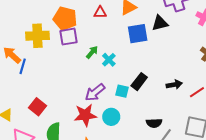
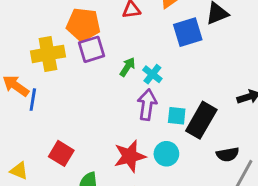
black rectangle: (139, 82) -> (201, 120), moved, size x1.4
purple arrow: (95, 92) -> (147, 105), moved, turned 145

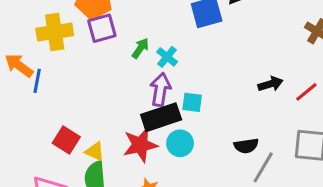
black rectangle: (201, 120) -> (161, 117), moved, turned 40
yellow triangle: (19, 171) -> (95, 152), moved

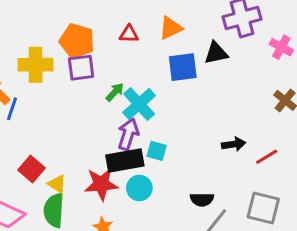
cyan cross: (167, 57) -> (139, 104), size x1.6

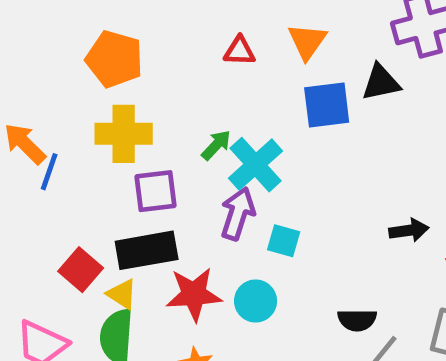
orange triangle: (171, 28) -> (307, 41), turned -30
orange pentagon: (77, 41) -> (114, 59), moved
yellow cross: (36, 65) -> (124, 134), moved
purple square: (81, 68) -> (156, 191), moved
black rectangle: (125, 161) -> (147, 250), moved

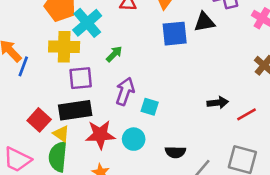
cyan cross: (255, 165) -> (87, 23), moved
black semicircle: (357, 320) -> (175, 152), moved

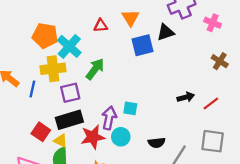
green arrow: (114, 54) -> (95, 69), size x1.5
blue line: (23, 66) -> (32, 89), moved
purple arrow: (125, 91) -> (109, 118), moved

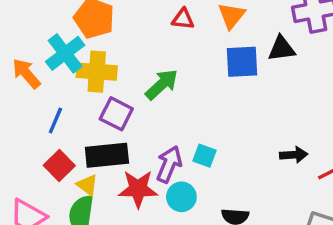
cyan cross: (69, 46) -> (65, 53), moved
blue line: (32, 89) -> (55, 120), moved
purple square: (70, 93) -> (116, 114), turned 30

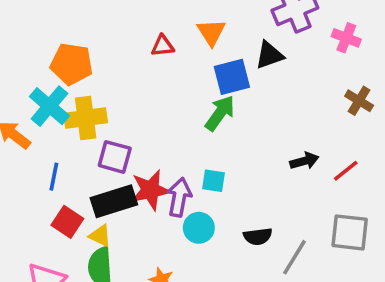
green arrow: (162, 84) -> (220, 113), moved
red star: (138, 189) -> (150, 190), moved

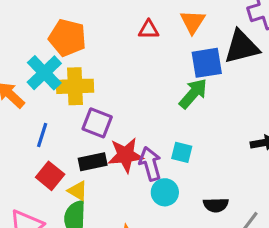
black triangle: (269, 55) -> (242, 47), size x1.4
purple arrow: (179, 197) -> (150, 164), turned -32
black rectangle: (114, 201) -> (93, 162), size x0.7

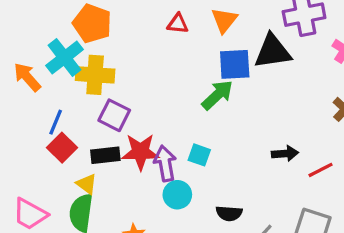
red square: (50, 176) -> (62, 148), moved

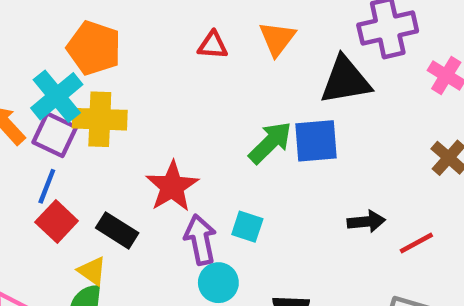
blue square: (235, 64) -> (316, 141), moved
purple square: (114, 115) -> (55, 135), moved
red star: (140, 152) -> (172, 186), moved, turned -30
black rectangle: (105, 155) -> (117, 230), turned 40

